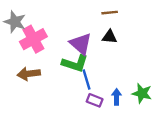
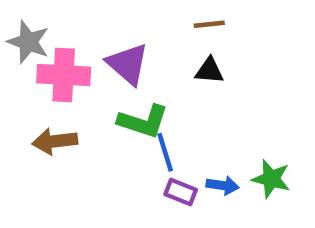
pink cross: (33, 39) -> (64, 75), turned 32
purple triangle: (81, 44) -> (128, 64), moved
blue arrow: (117, 97) -> (223, 185), turned 98

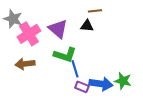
black triangle: (209, 71) -> (87, 26), moved
pink cross: (64, 75) -> (29, 34), turned -35
blue arrow: (223, 185) -> (101, 84), size x1.6

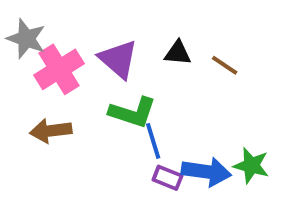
brown line: (95, 11) -> (225, 65), moved, turned 40

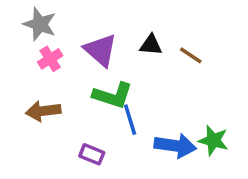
gray star: (26, 39) -> (40, 24), moved
pink cross: (59, 69) -> (50, 59), size x0.6
purple rectangle: (167, 178) -> (92, 154), moved

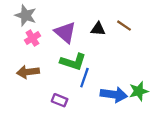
brown line: (191, 55) -> (124, 26), moved
blue line: (130, 120) -> (84, 78), turned 36
green star: (213, 140) -> (139, 91), turned -30

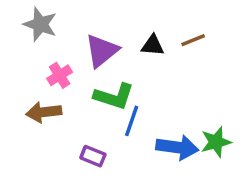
brown line: (124, 26) -> (193, 40), turned -56
purple triangle: (65, 32) -> (102, 51), turned 40
pink cross: (32, 38) -> (60, 75), moved

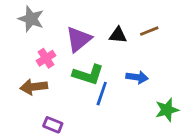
blue arrow: (177, 147) -> (137, 77), moved, size x0.7
purple rectangle: (93, 156) -> (53, 125), moved

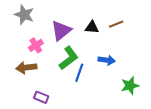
green L-shape: (88, 75) -> (69, 58), turned -55

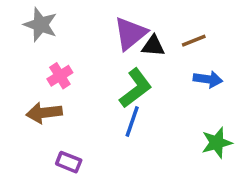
purple triangle: (61, 31) -> (130, 33), moved
green L-shape: (69, 58) -> (136, 88), moved
blue arrow: (107, 60) -> (208, 79), moved

